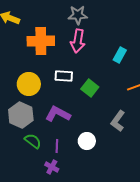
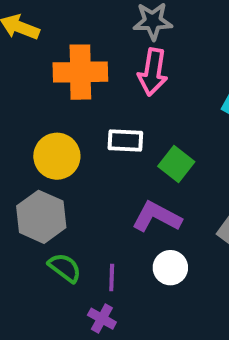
purple L-shape: (58, 114) -> (157, 217), moved

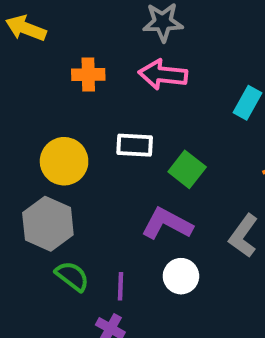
orange cross: (80, 72) -> (88, 75), size x0.6
pink arrow: (153, 72) -> (163, 75), turned 87

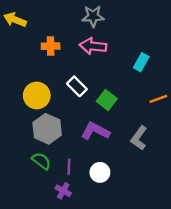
white rectangle: (135, 145) -> (77, 86), turned 42
gray hexagon: (48, 224) -> (47, 129), moved
white circle: (181, 276) -> (100, 172), moved

